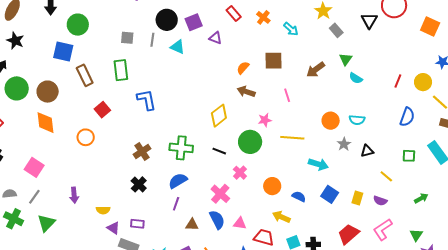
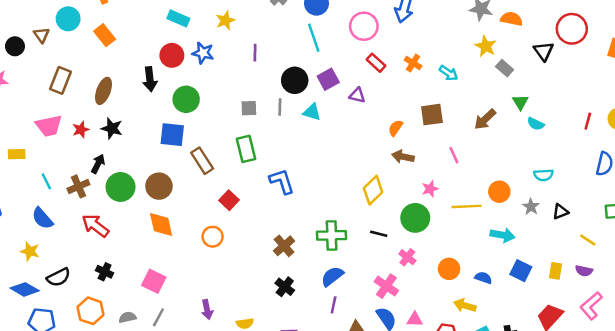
orange circle: (331, 121) -> (499, 192), moved

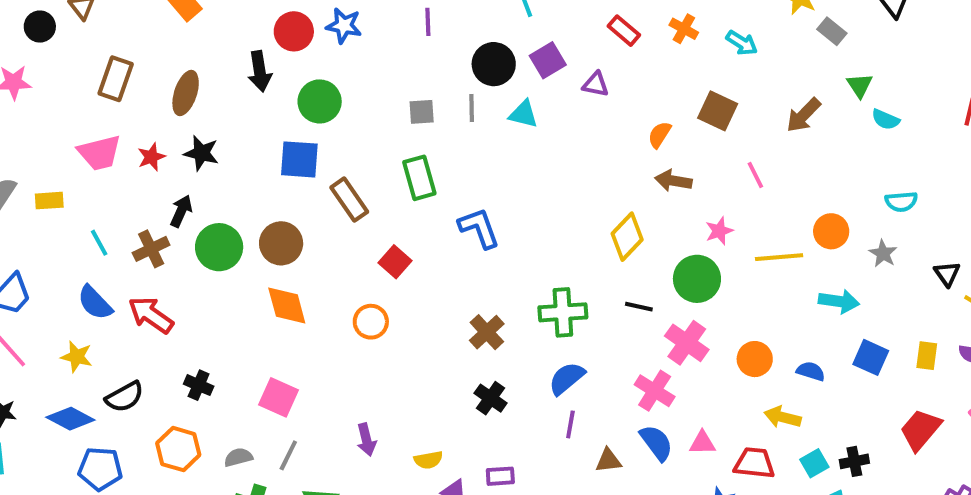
brown square: (432, 115) -> (718, 111), turned 35
black triangle: (560, 212) -> (947, 274), moved, turned -42
red arrow: (95, 226) -> (151, 315), moved
pink cross: (407, 257) -> (687, 343), size x1.5

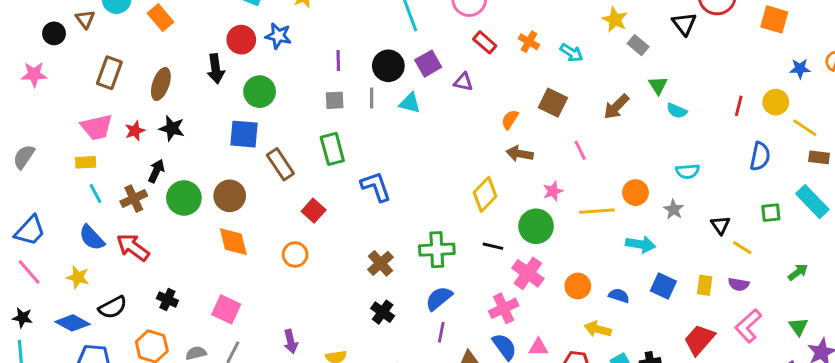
purple line: (428, 22) -> (338, 61), moved
yellow rectangle: (49, 201) -> (86, 162), moved
pink cross: (655, 391) -> (504, 308), turned 32

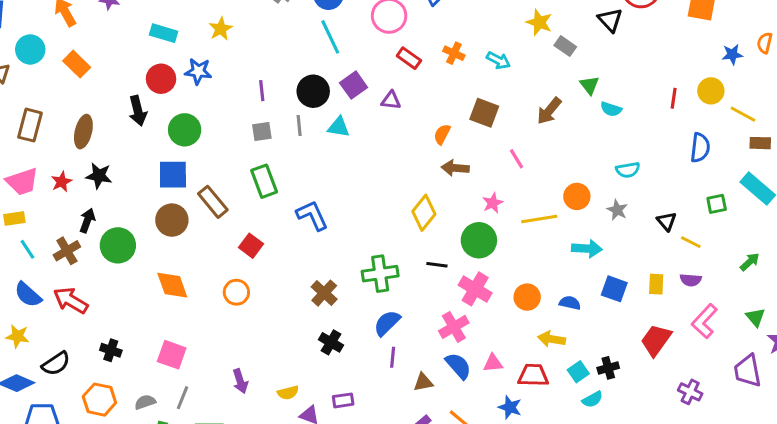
brown circle: (230, 196) -> (172, 220), moved

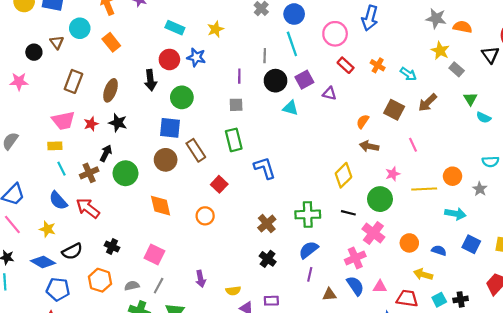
brown arrow: (549, 111) -> (428, 103), moved
gray line: (299, 126) -> (265, 56), moved

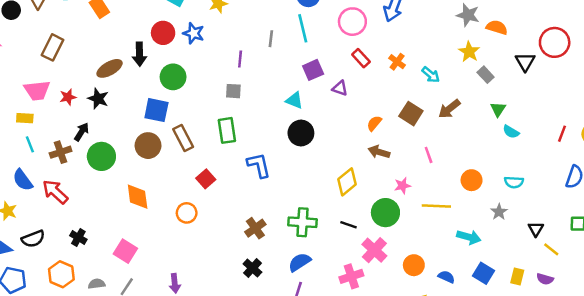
black circle: (276, 81) -> (301, 133), moved
brown ellipse: (111, 90) -> (110, 68), moved, turned 35
orange circle: (452, 176) -> (472, 180), moved

